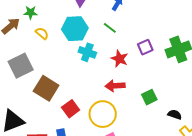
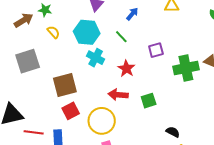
purple square: (145, 47) -> (156, 50), moved
brown square: (46, 88) -> (65, 85), moved, turned 35
green square: (149, 97) -> (149, 101), moved

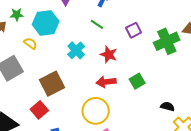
yellow semicircle: (53, 32) -> (30, 43), moved
cyan hexagon: (87, 32) -> (46, 23), moved
cyan cross: (96, 58) -> (76, 50), turned 30
red square: (71, 111) -> (39, 110), moved

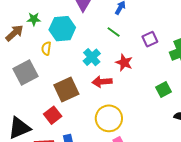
yellow semicircle: (30, 43) -> (46, 48), turned -120
green square: (137, 81) -> (164, 90), moved
red arrow: (106, 82) -> (102, 82), moved

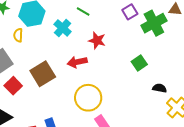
purple square: (150, 39) -> (130, 12), moved
cyan cross: (92, 57) -> (63, 28), moved
red square: (53, 115) -> (13, 86), moved

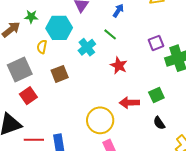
red arrow: (77, 62) -> (129, 103), moved
brown square: (43, 74) -> (60, 74), moved, size x0.7
black semicircle: (160, 88) -> (159, 123), moved, turned -144

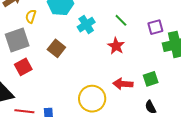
green line: (110, 34) -> (121, 20), moved
yellow semicircle: (42, 47) -> (31, 16), moved
brown square: (60, 74) -> (56, 48), turned -36

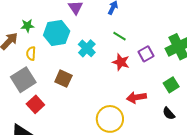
purple square: (155, 27) -> (146, 54), moved
green square: (151, 79) -> (171, 85), moved

